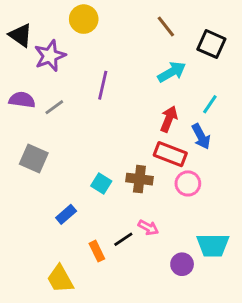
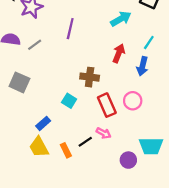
blue arrow: (201, 137) -> (142, 66), turned 42
red rectangle: (170, 154) -> (107, 105), moved, turned 45
brown cross: (139, 179) -> (90, 77), moved
yellow trapezoid: (60, 279) -> (39, 147), moved

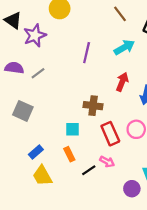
purple line: (70, 29) -> (87, 53), moved
cyan square: (69, 101) -> (73, 129), turned -32
blue rectangle: (43, 123) -> (36, 152), moved
orange rectangle: (66, 150) -> (69, 154), moved

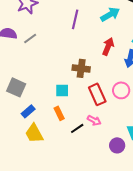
gray square: (23, 111) -> (16, 87), moved

